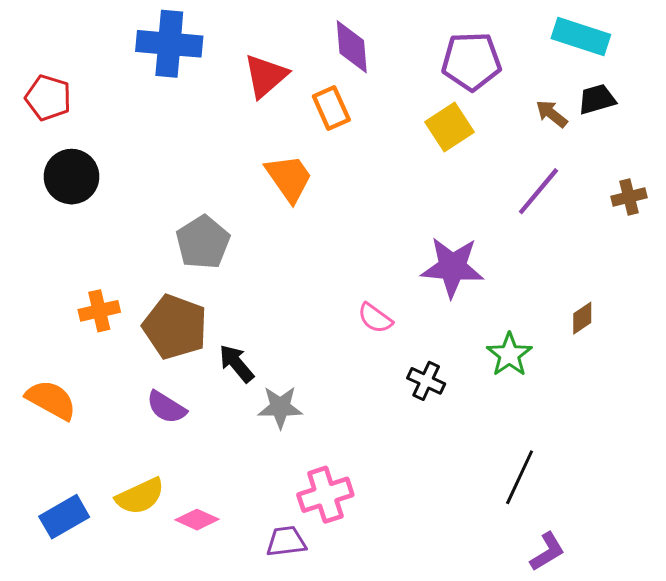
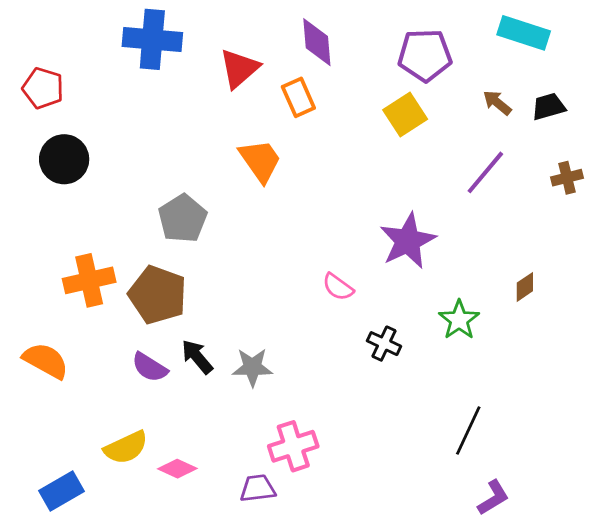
black trapezoid: (597, 99) -> (549, 107), moved
purple star: (452, 267) -> (408, 241), turned -30
orange cross: (99, 311) -> (89, 280), size x1.4
black arrow: (236, 363) -> (197, 357), moved
blue rectangle: (64, 517) -> (61, 491), moved

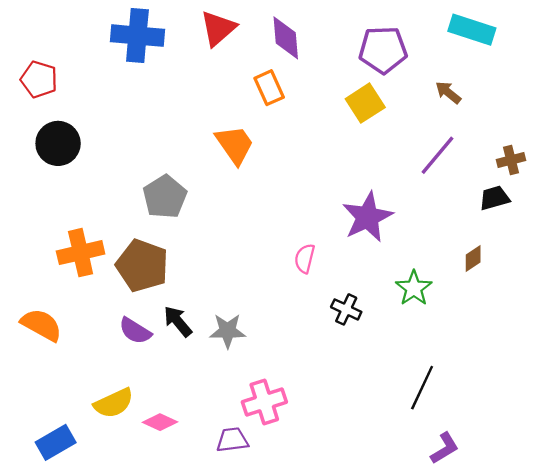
red triangle: (239, 68) -> (218, 28), moved
black trapezoid: (549, 107) -> (494, 198), moved
pink semicircle: (338, 287) -> (305, 258), turned 68

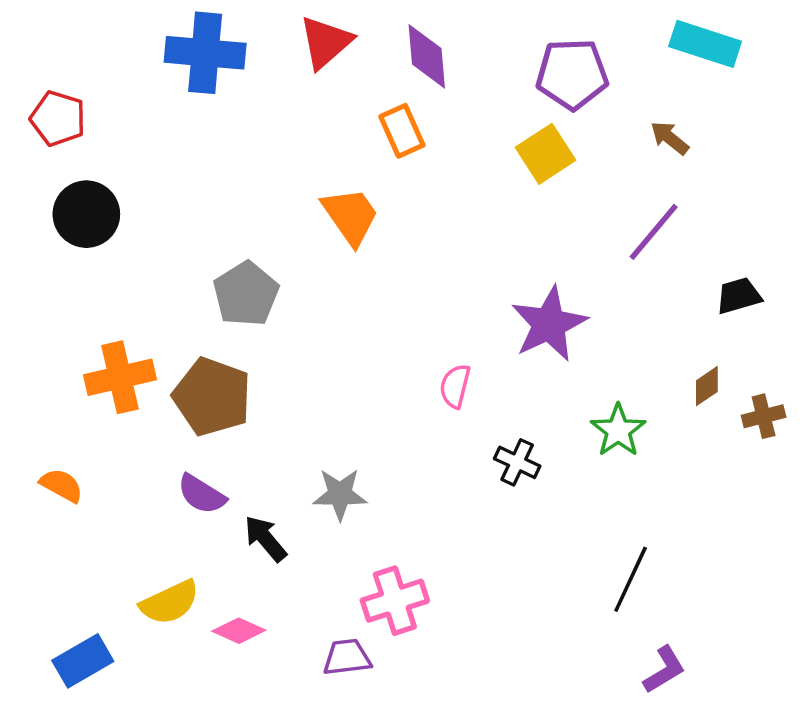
brown cross: (511, 160) -> (764, 416), moved
black arrow: (178, 321) -> (265, 539), moved
orange semicircle: (41, 325) -> (62, 485), size x0.7

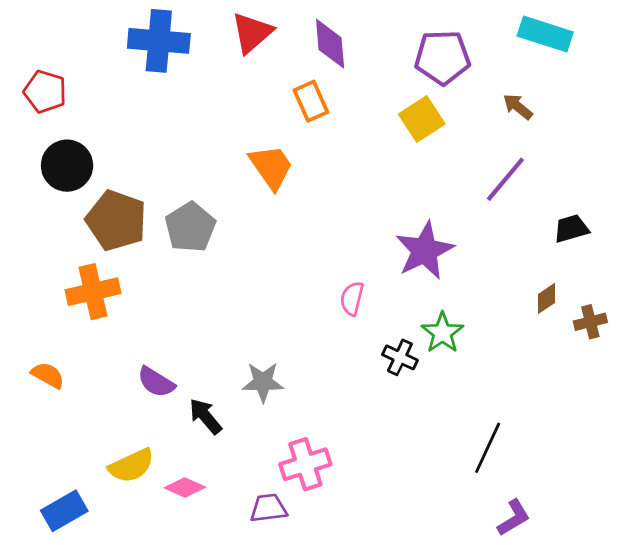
brown pentagon: (212, 397) -> (116, 220), moved
green star: (618, 430) -> (442, 333), moved

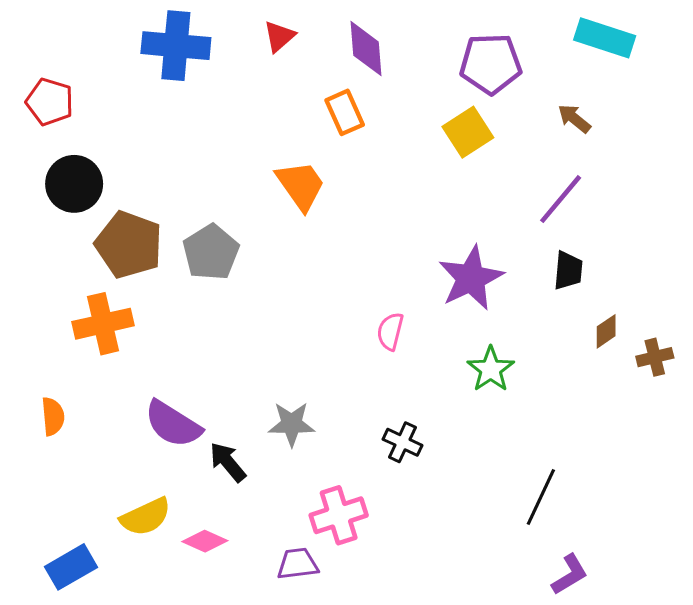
red triangle: (252, 33) -> (279, 36), size x0.7
black trapezoid: (571, 229) -> (568, 271), moved, turned 111
black cross: (400, 357) -> (402, 442), moved
orange semicircle: (48, 375) -> (53, 416), turned 56
purple semicircle: (156, 382) -> (173, 424), size x1.4

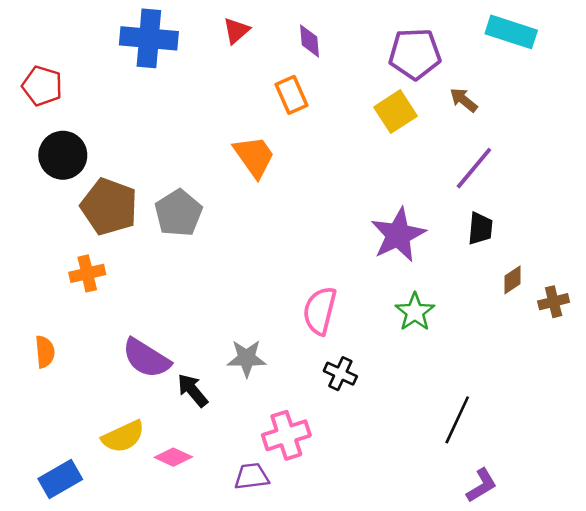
purple diamond: (366, 49) -> (309, 41), size x0.7
brown arrow: (574, 118) -> (464, 100), moved
orange cross: (103, 324) -> (87, 273), size x0.7
pink semicircle: (390, 331) -> (320, 311), moved, size x1.5

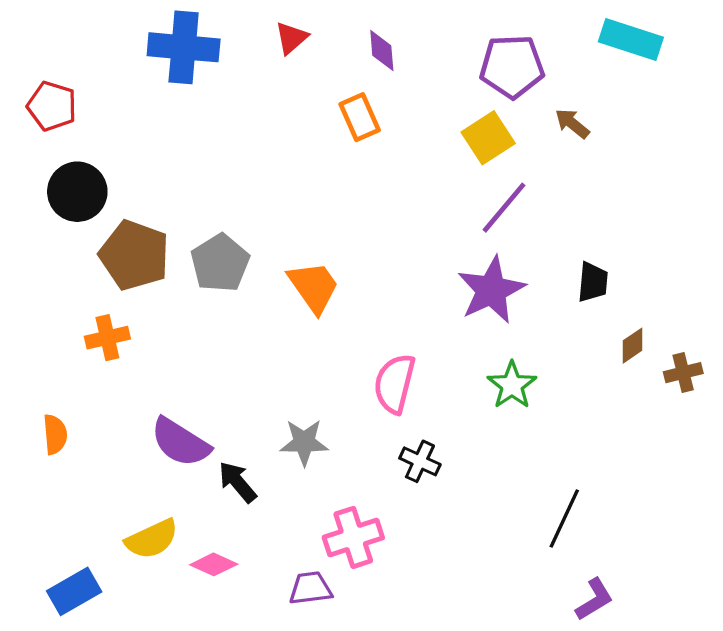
orange trapezoid: (254, 157) -> (314, 287), moved
purple line: (474, 168) -> (504, 208), moved

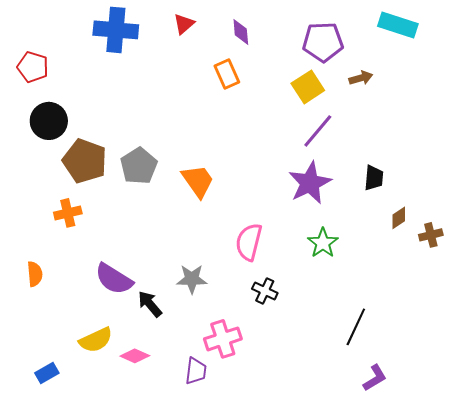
brown arrow: (572, 123) -> (361, 78), turned 125
purple trapezoid: (310, 588) -> (196, 371), turned 104
blue rectangle: (74, 591) -> (47, 373), size x0.7

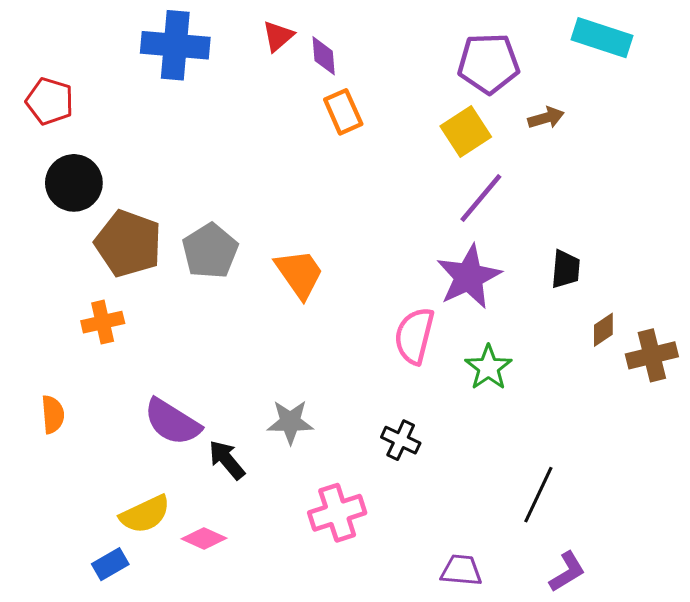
purple diamond: (241, 32) -> (324, 56), moved
brown cross: (431, 235) -> (652, 355), size x1.4
pink semicircle: (249, 242) -> (414, 336), moved
purple trapezoid: (196, 371) -> (461, 570), moved, turned -92
blue rectangle: (47, 373) -> (110, 564), moved

